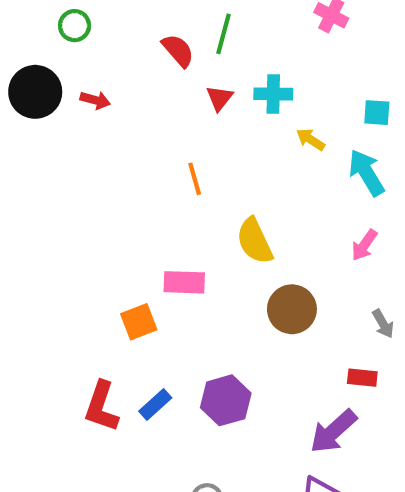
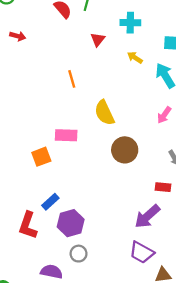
cyan cross: (273, 94) -> (130, 23), moved
red triangle: (219, 98) -> (98, 40), moved
purple hexagon: (226, 400) -> (71, 223), moved
red L-shape: (101, 407) -> (28, 225), moved

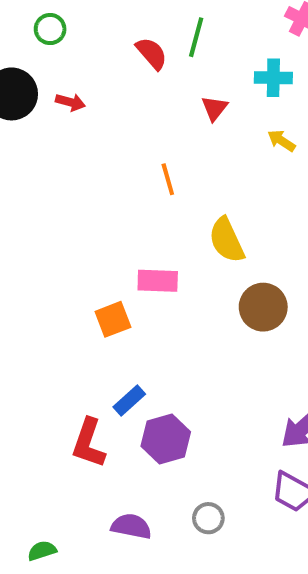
gray circle: (79, 254) -> (208, 518), moved

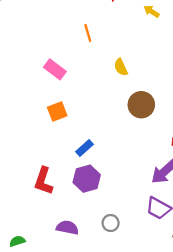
yellow semicircle: (227, 240) -> (121, 67), size x0.7
pink rectangle: (158, 281) -> (55, 69), moved, turned 35
blue rectangle: (129, 400) -> (84, 148), moved

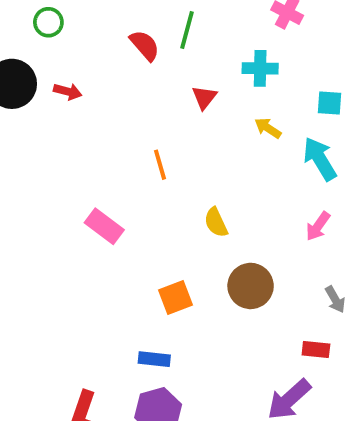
orange square: (57, 112) -> (175, 298), moved
blue rectangle: (84, 148) -> (154, 359), turned 48

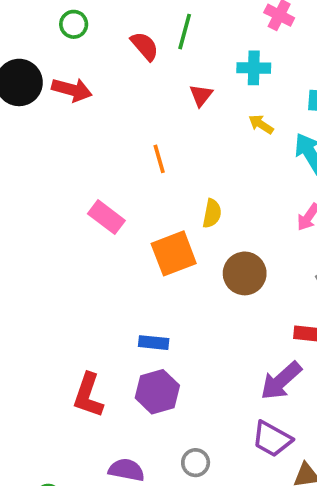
green circle: (48, 22) -> (74, 24), moved
red arrow: (68, 92) -> (72, 90), size x1.5
yellow semicircle: (216, 222) -> (212, 213), turned -144
orange square: (175, 298) -> (174, 253), moved, size x1.4

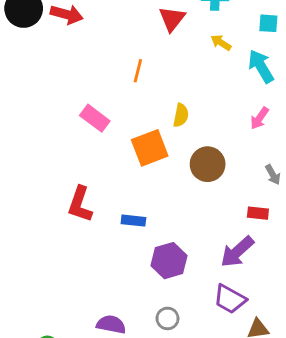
red triangle: (201, 95) -> (172, 19), size x1.4
orange line: (159, 159) -> (138, 71), turned 30
purple hexagon: (157, 392) -> (169, 261), moved
red L-shape: (88, 395) -> (80, 204), moved

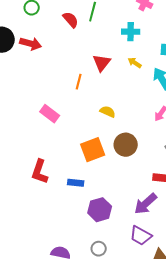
red triangle: (172, 19) -> (102, 63), moved
yellow semicircle: (181, 115) -> (108, 112), turned -77
orange square: (150, 148) -> (93, 150), moved

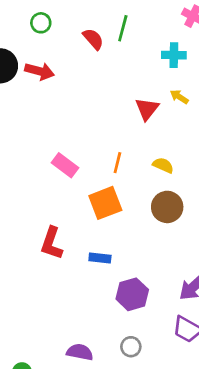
red triangle: (102, 63) -> (147, 109), moved
orange line: (79, 82) -> (117, 163), moved
yellow semicircle: (108, 112) -> (163, 165), moved
orange square: (93, 150) -> (105, 203), moved

